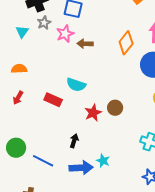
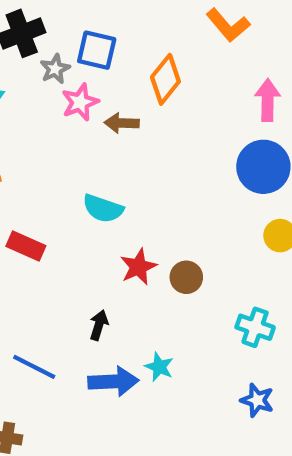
gray star: (44, 23) -> (55, 69), moved
orange diamond: (126, 43) -> (165, 79), moved
red rectangle: (53, 100) -> (26, 246), moved
brown circle: (115, 108) -> (186, 277), moved

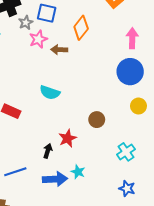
red star: (138, 267) -> (68, 138), moved
brown circle: (186, 277) -> (97, 120), moved
cyan cross: (255, 327) -> (126, 152), turned 36
blue line: (34, 367) -> (15, 172), turned -45

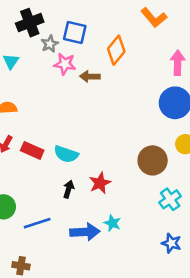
pink star: (38, 39) -> (65, 64), turned 30
cyan semicircle: (50, 92) -> (66, 154), moved
brown circle: (97, 120) -> (153, 160), moved, size x1.5
black arrow: (48, 151) -> (69, 189), moved

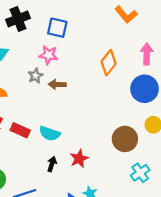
gray star: (50, 44) -> (35, 76), moved
orange diamond: (116, 50) -> (109, 63), moved
brown arrow: (90, 76) -> (57, 84), moved

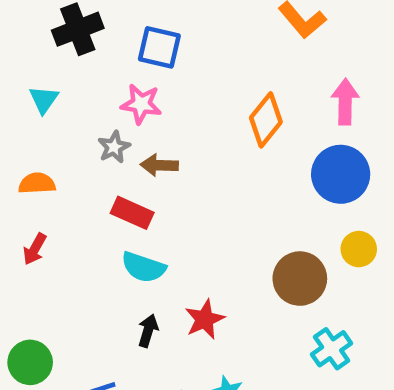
red rectangle: (20, 130) -> (132, 213), moved

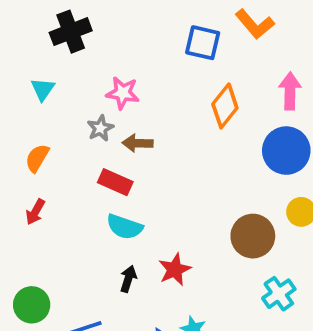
blue square: (159, 47) -> (203, 43), moved
orange semicircle: (37, 183) -> (37, 158), turned -56

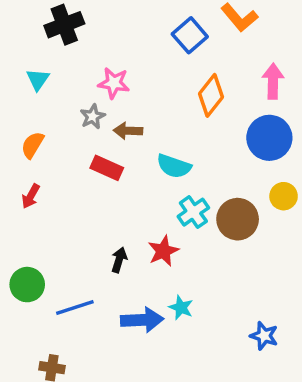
blue square: (203, 43) -> (190, 35), turned 36
cyan semicircle: (125, 227) -> (174, 166), moved
cyan cross: (279, 294) -> (193, 212), moved

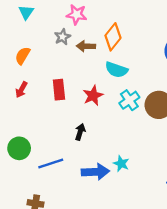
orange diamond: (211, 95) -> (113, 37), moved
red rectangle: (107, 168) -> (59, 90), moved, turned 60
red star: (163, 251) -> (93, 95), moved

